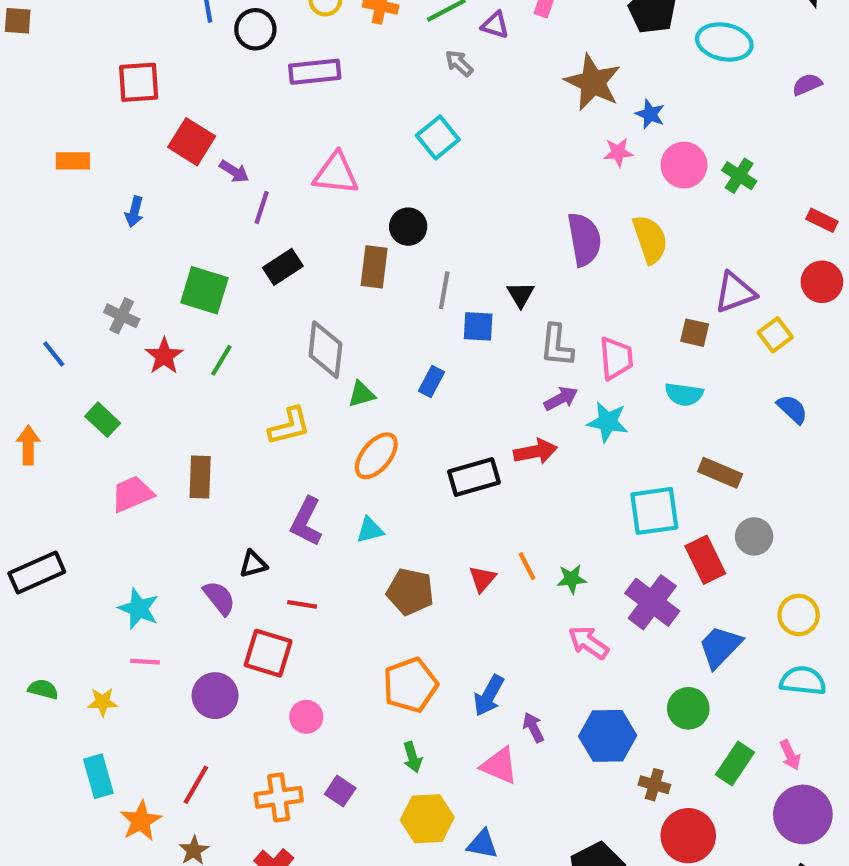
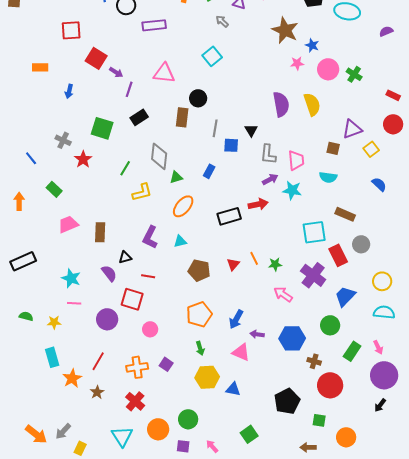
green line: (221, 360) -> (125, 168), moved
brown rectangle: (200, 477) -> (100, 232), moved
purple arrow: (533, 727) -> (257, 334), turned -56

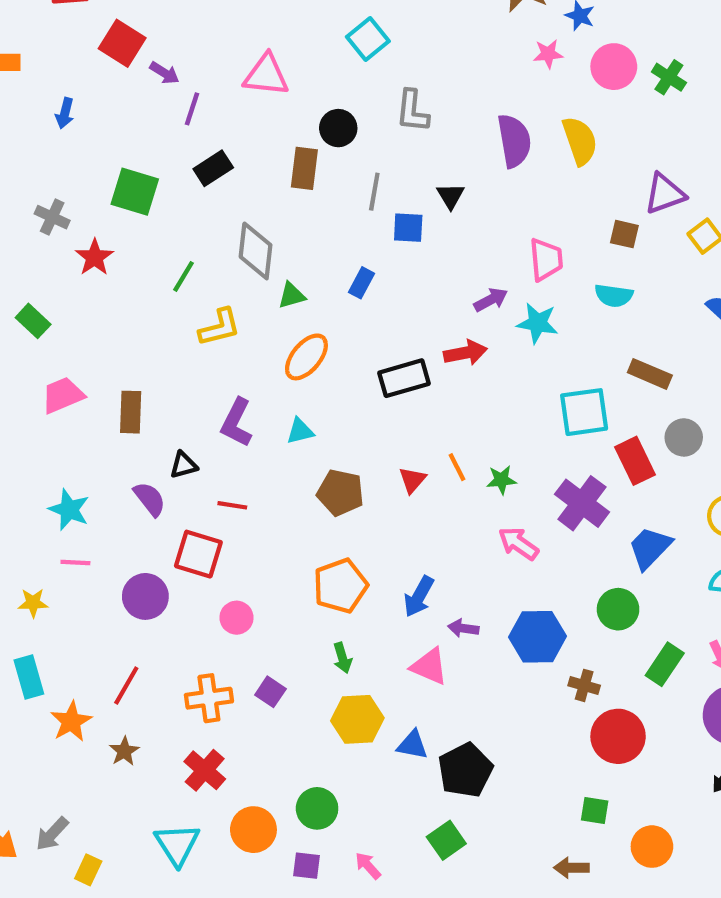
gray L-shape: (268, 154) -> (412, 111), moved
black pentagon: (287, 401) -> (465, 770), moved

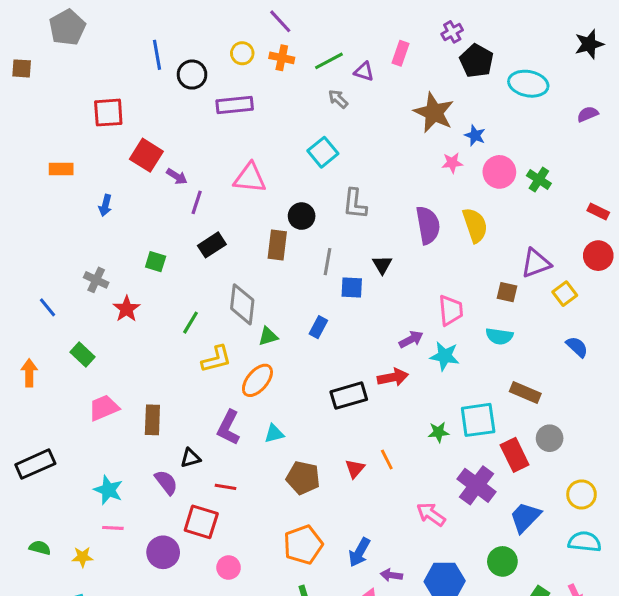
green square: (135, 192) -> (156, 262), size x0.6
orange ellipse: (306, 357) -> (257, 380), moved
green star: (501, 480) -> (439, 432), moved

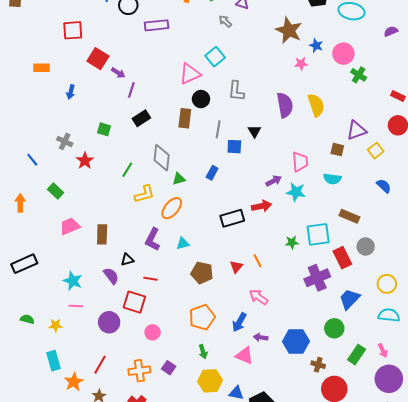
pink circle: (499, 172) -> (343, 54), moved
pink triangle: (250, 178) -> (190, 74), moved, turned -30
purple cross: (477, 485) -> (317, 278), turned 30
pink arrow: (431, 514) -> (259, 297), moved

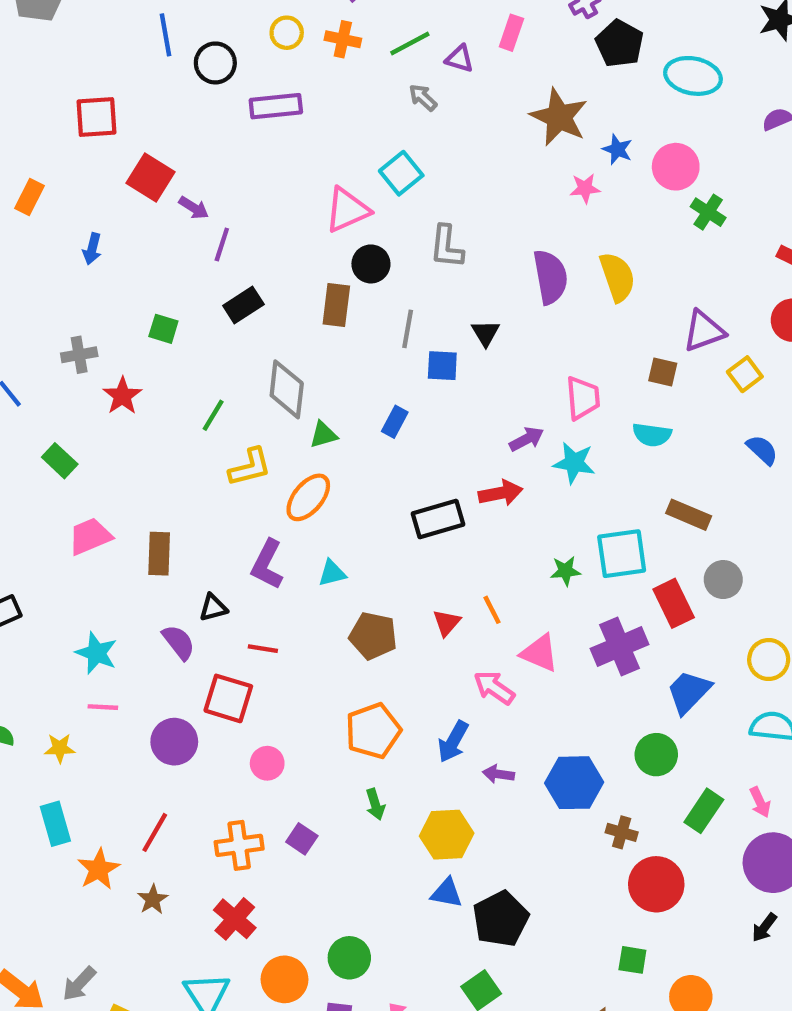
orange rectangle: (41, 68) -> (29, 197), turned -63
gray cross: (65, 141) -> (79, 355), turned -35
pink triangle: (244, 356) -> (540, 653), moved
yellow hexagon: (210, 381) -> (447, 835), moved

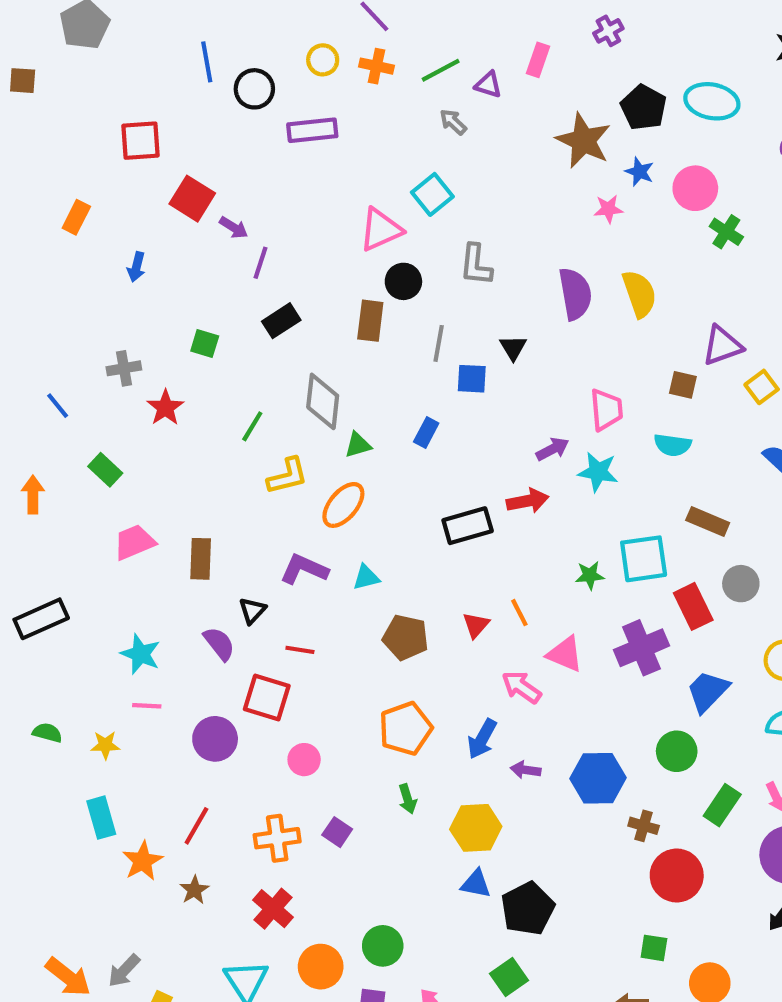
black pentagon: (620, 44) -> (644, 107), moved
purple L-shape: (267, 564) -> (304, 569), turned 87
black triangle: (213, 608) -> (252, 611), turned -32

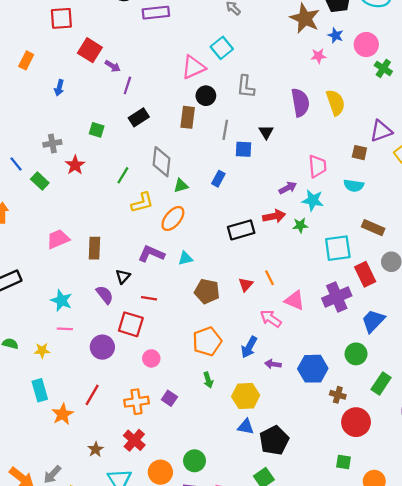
green rectangle: (105, 470) -> (40, 181), moved
green star: (590, 575) -> (300, 225), moved
brown star: (194, 890) -> (96, 449), moved

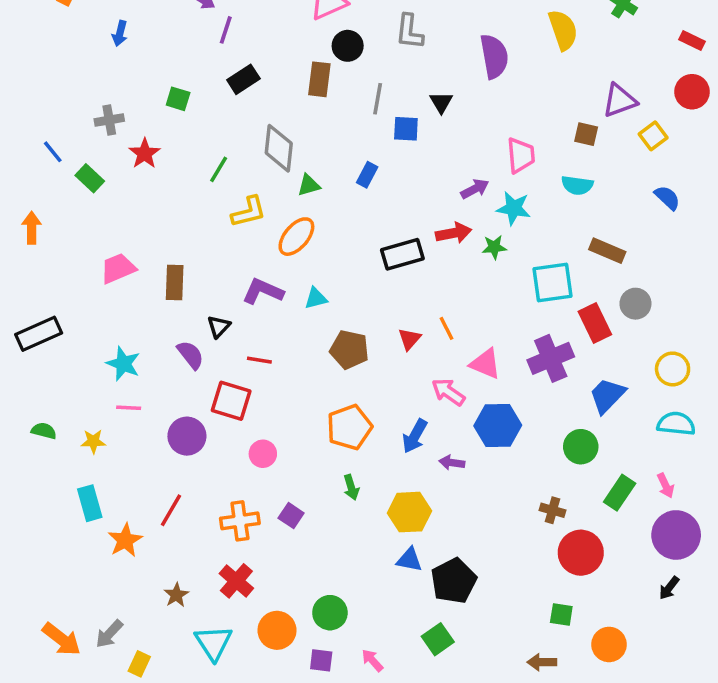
yellow semicircle: (336, 103) -> (563, 30), moved
blue hexagon: (313, 369) -> (498, 425), moved

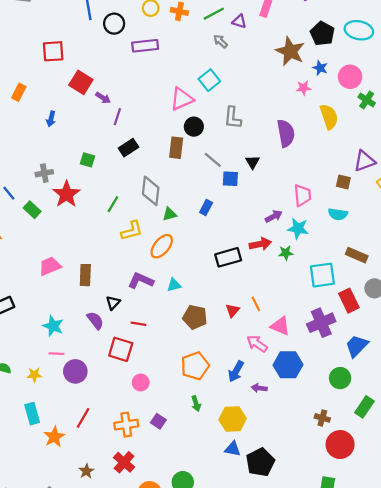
gray line: (378, 99) -> (213, 160), turned -60
red star: (145, 154) -> (66, 194), size x1.4
purple circle: (187, 436) -> (75, 371), moved

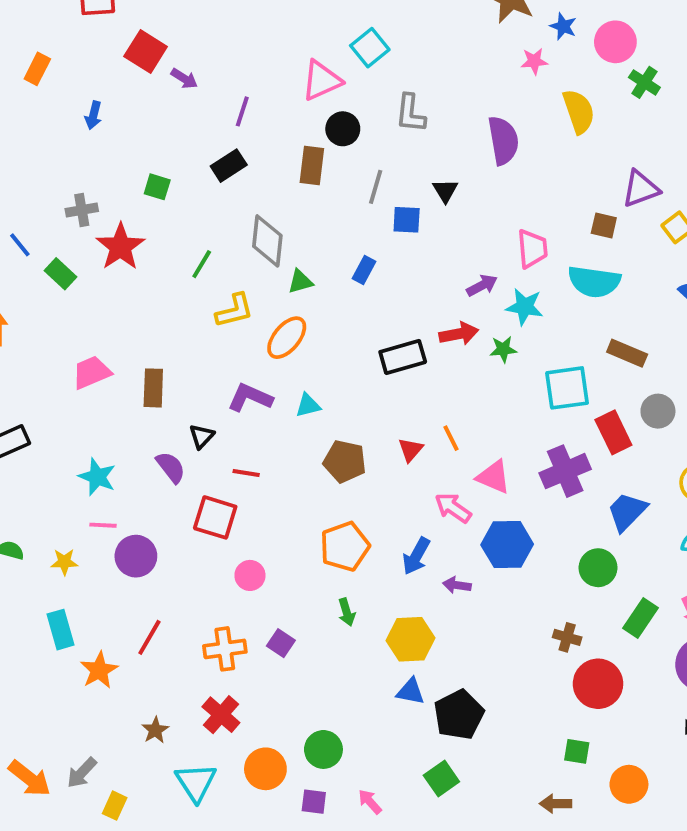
purple line: (117, 117) -> (242, 111), moved
gray line: (213, 160) -> (376, 187), turned 66
cyan semicircle: (338, 214) -> (594, 282), size x1.5

